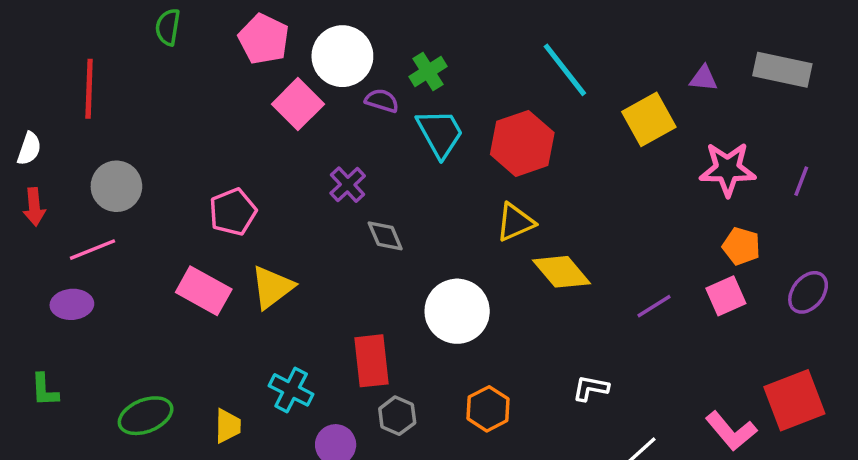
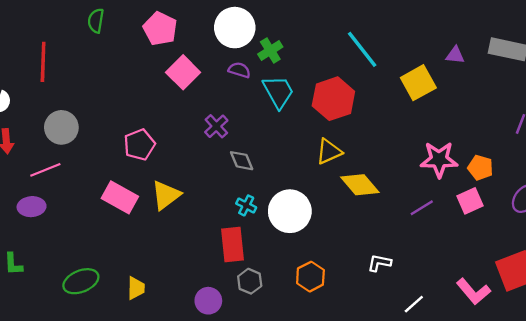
white circle: (342, 56) -> (235, 28), moved
pink star: (728, 169) -> (439, 160), moved
cyan cross: (291, 390) -> (246, 205), moved, size x0.7

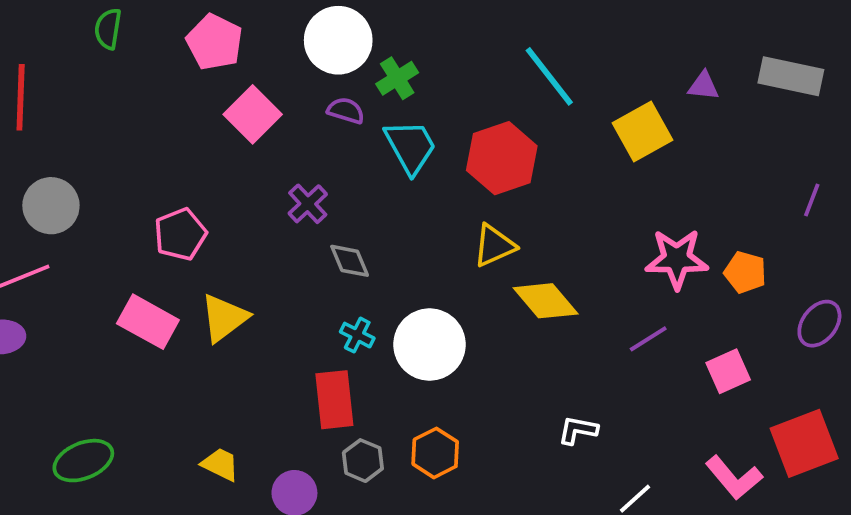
pink square: (470, 201) -> (728, 371), moved
orange hexagon: (310, 277) -> (435, 453), moved
yellow trapezoid: (136, 288) -> (220, 464), moved, turned -65

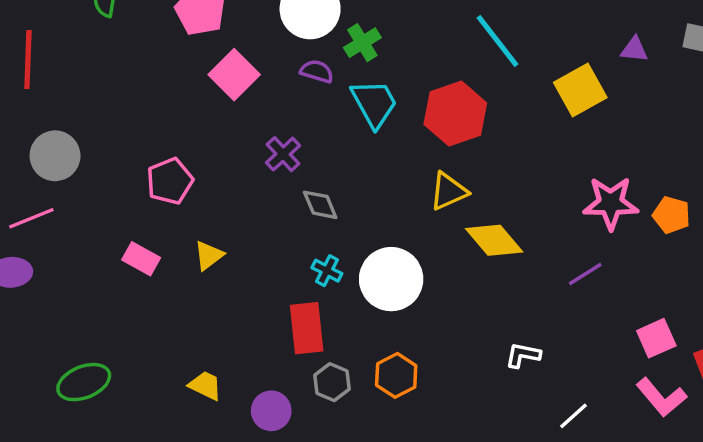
yellow triangle: (224, 318) -> (209, 255), size x0.7
pink rectangle: (148, 322) -> (141, 259), size x0.7
pink square: (728, 371) -> (656, 338), moved

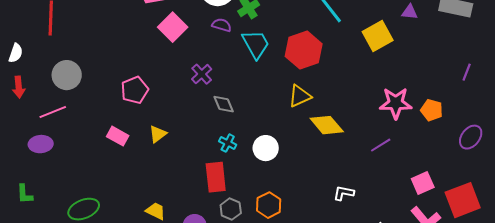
white circle: (391, 279) -> (266, 148), size x0.7

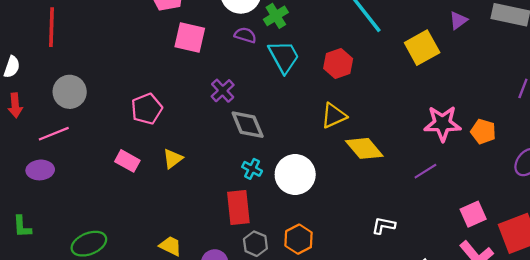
purple triangle: (410, 12) -> (458, 20), turned -42
pink square: (173, 27) -> (190, 37), turned -32
red hexagon: (304, 50) -> (338, 63), size x0.7
gray diamond: (224, 104) -> (248, 125), size x1.4
white circle: (266, 148) -> (295, 175), size x1.4

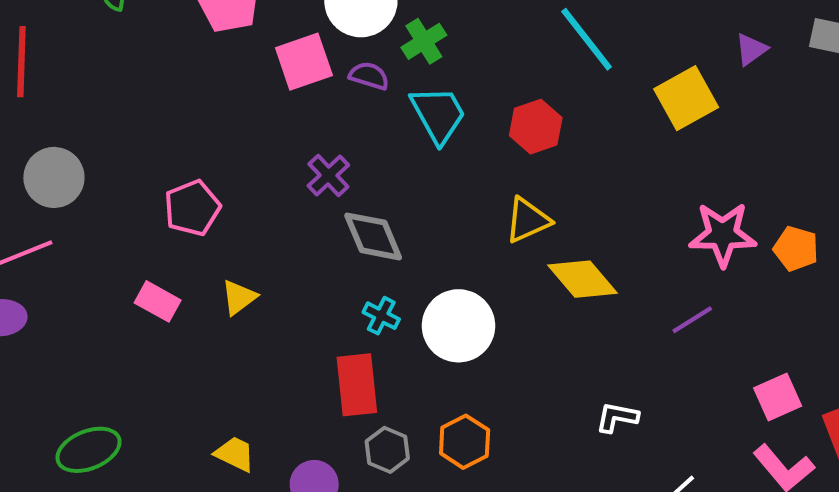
pink square: (190, 37) -> (304, 62), moved, turned -32

